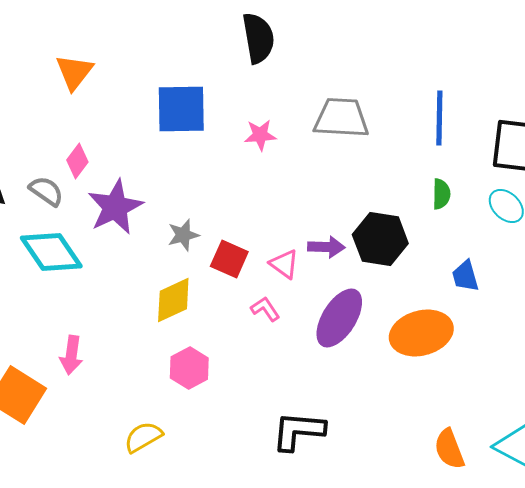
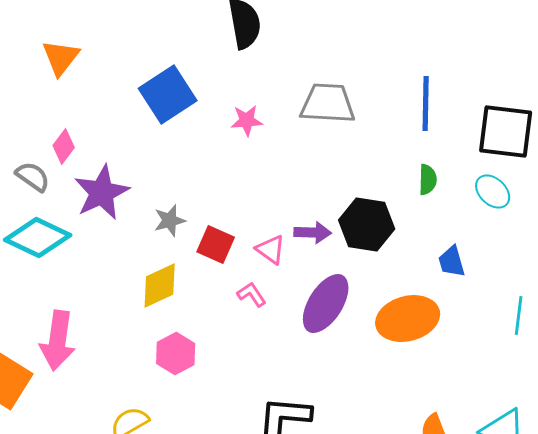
blue square: (181, 109) -> (168, 95), turned -32
cyan diamond: (51, 252) -> (38, 238), turned -30
pink arrow: (71, 355) -> (58, 341), size x1.5

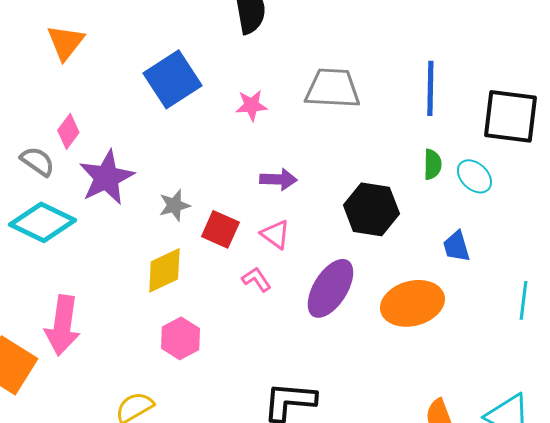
cyan ellipse: (493, 192) -> (474, 176), moved
purple arrow: (313, 233) -> (278, 179), moved

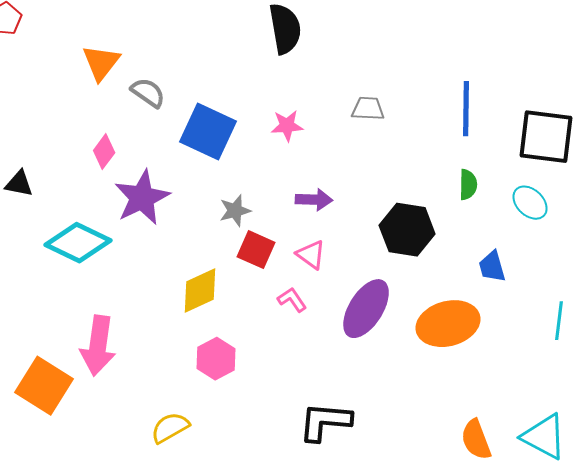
blue square: (172, 79) -> (208, 132), moved, turned -32
gray trapezoid: (332, 88) -> (368, 109), size x0.6
gray semicircle: (37, 161) -> (148, 93), moved
cyan ellipse: (474, 176) -> (530, 203), moved
gray star: (174, 205) -> (235, 211), moved

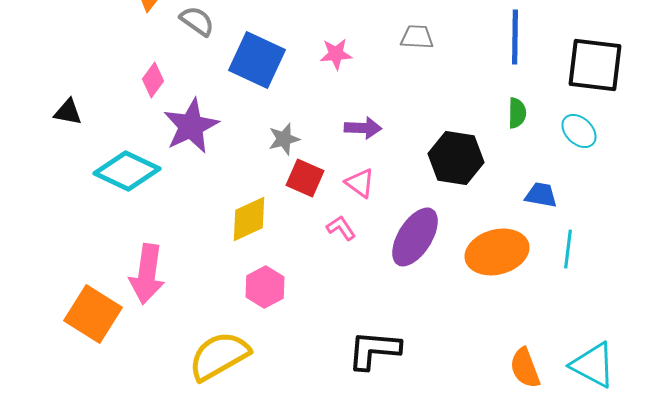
blue trapezoid: (492, 267) -> (541, 195), turned 116
cyan line: (559, 321) -> (568, 249), moved
yellow semicircle: (170, 428) -> (219, 356), size x1.6

